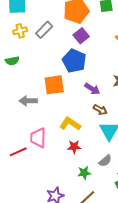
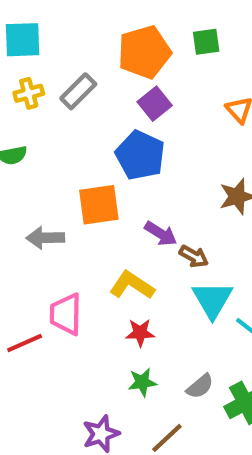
purple arrow: (92, 89) -> (161, 234), moved
gray semicircle: (105, 161) -> (200, 386), moved
green star: (84, 173) -> (142, 382), moved

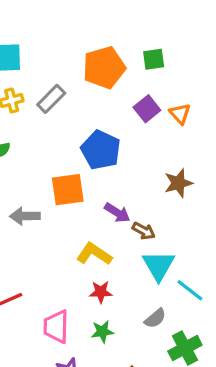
purple square: (155, 104) -> (147, 109), moved
pink trapezoid: (66, 314) -> (56, 327), moved
gray semicircle: (200, 386) -> (155, 318), moved

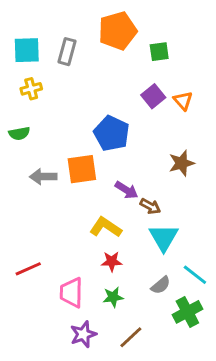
orange pentagon: (104, 67) -> (118, 31), moved
gray rectangle: (51, 99) -> (67, 52), moved, turned -30
gray arrow: (25, 216) -> (43, 177), moved
cyan line: (190, 290) -> (195, 275), moved

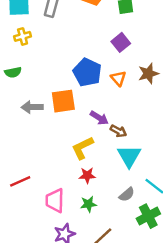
orange triangle: (183, 101) -> (118, 78), moved
brown star: (182, 163) -> (148, 74), moved
yellow L-shape: (106, 227) -> (82, 148), turned -60

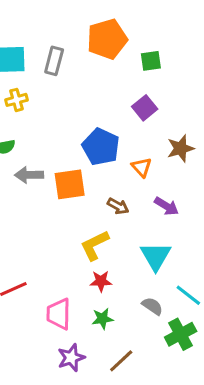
orange triangle: (118, 78) -> (141, 167), moved
gray arrow: (32, 107) -> (29, 175), moved
purple arrow: (99, 118) -> (166, 206), moved
brown arrow: (118, 131) -> (118, 206), moved
gray semicircle: (127, 195) -> (152, 306), turned -105

